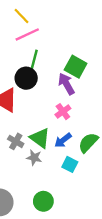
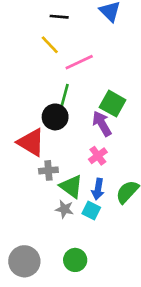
pink line: (27, 34) -> (79, 62), moved
blue arrow: (63, 140) -> (98, 189), turned -42
gray cross: (16, 141) -> (48, 170), moved, turned -35
cyan square: (70, 164) -> (91, 211), moved

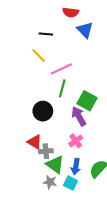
green line: (64, 96) -> (62, 88), moved
red triangle: (31, 142) -> (35, 142), moved, size x0.7
gray cross: (48, 170) -> (46, 151), moved

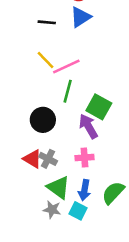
blue triangle: (85, 30) -> (81, 17), moved, turned 42
yellow line: (39, 56) -> (45, 60), moved
pink cross: (76, 141) -> (84, 158), turned 32
gray cross: (46, 151) -> (48, 159), moved, turned 32

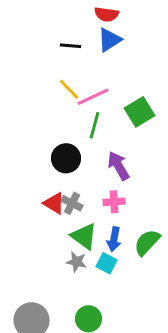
green square: (99, 107) -> (139, 112), moved, turned 30

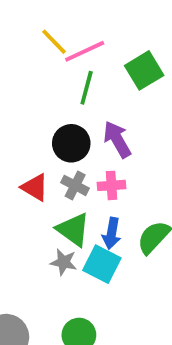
black circle: (66, 158) -> (71, 143), moved
gray cross: (72, 203) -> (75, 185), moved
cyan square: (106, 263) -> (102, 264), size x1.4

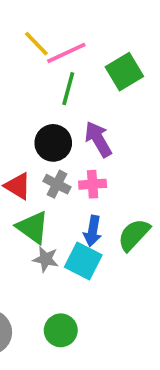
green triangle: (73, 230) -> (33, 227), moved

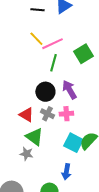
blue arrow: (93, 231) -> (66, 172), moved
gray star: (46, 259) -> (26, 154), moved
cyan square: (83, 261) -> (73, 143), moved

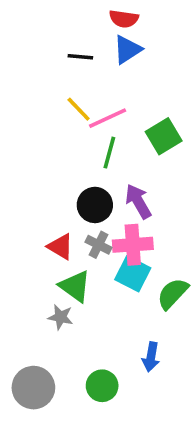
pink cross: (66, 114) -> (133, 245), size x1.5
cyan square: (73, 143) -> (133, 274), moved
blue arrow: (66, 172) -> (151, 357), moved

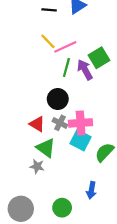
purple arrow: (138, 201) -> (85, 70), moved

